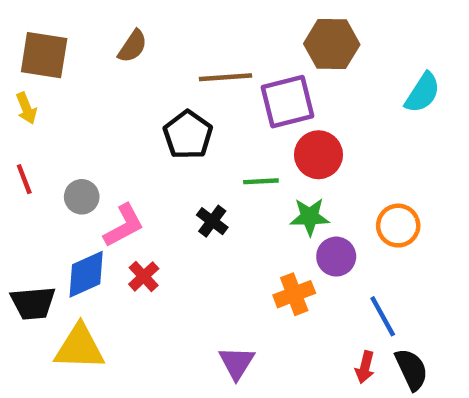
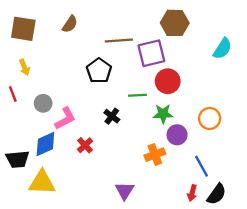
yellow arrow: (26, 108) -> (24, 67), moved
red cross: (144, 276) -> (85, 145), moved
black semicircle: (411, 369) -> (217, 194), turned 60

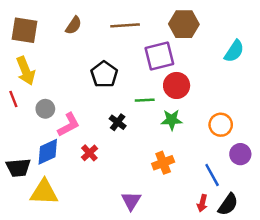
brown line: (119, 40) -> (125, 25), moved
yellow arrow: (24, 67) -> (26, 71), size x1.6
purple circle: (177, 135) -> (240, 154), moved

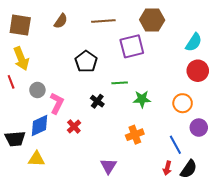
red circle: (177, 85) -> (198, 71), moved
pink L-shape: (69, 125) -> (57, 103), turned -35
yellow triangle: (44, 192) -> (36, 159), size x0.7

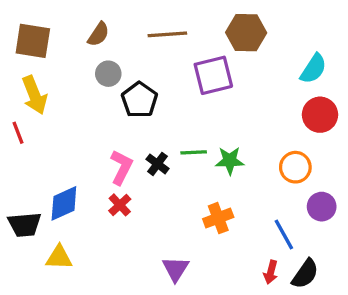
green line: (120, 83) -> (194, 152), moved
gray circle: (37, 90) -> (108, 74), moved
pink L-shape: (57, 103) -> (121, 167), moved

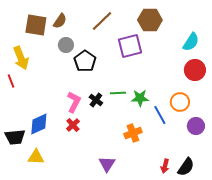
brown line: (167, 34) -> (102, 21), turned -40
brown square: (33, 41) -> (36, 25), moved
blue line: (284, 234) -> (160, 115), moved

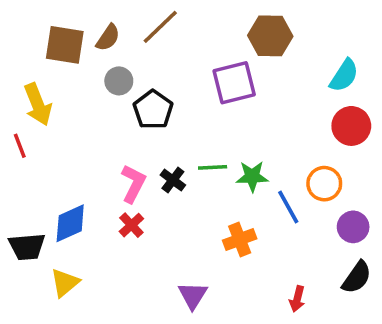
brown line: (102, 21) -> (160, 27), moved
yellow triangle: (36, 157) -> (65, 283), turned -42
black semicircle: (186, 167) -> (357, 277), moved

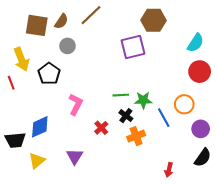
black pentagon: (153, 110) -> (49, 74), moved
black cross: (173, 180) -> (126, 116), moved
red cross: (131, 225) -> (101, 128), moved
purple triangle: (193, 295) -> (75, 157), moved

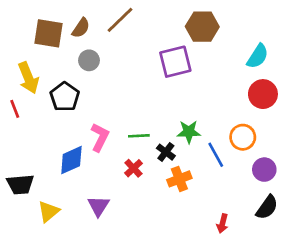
green line: (121, 95) -> (139, 136), moved
blue diamond: (40, 127) -> (71, 160), moved

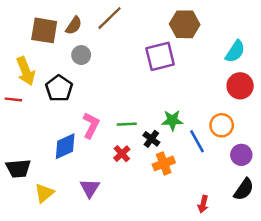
red line: (15, 109) -> (13, 99), turned -63

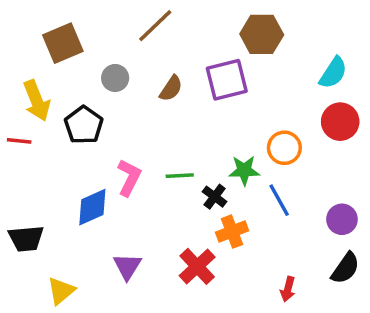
brown semicircle: (74, 25) -> (171, 88), moved
brown square: (44, 30) -> (63, 43), turned -32
orange circle: (222, 125) -> (284, 148), moved
red cross: (122, 154) -> (197, 266), moved, size x1.5
yellow triangle: (44, 193) -> (61, 291), moved

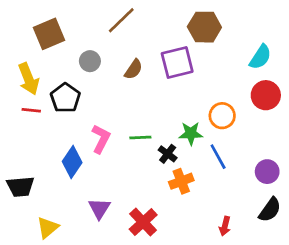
red line: (19, 141) -> (31, 110), moved
blue diamond: (92, 207) -> (72, 162), turned -32
red cross: (197, 266) -> (143, 222), moved

